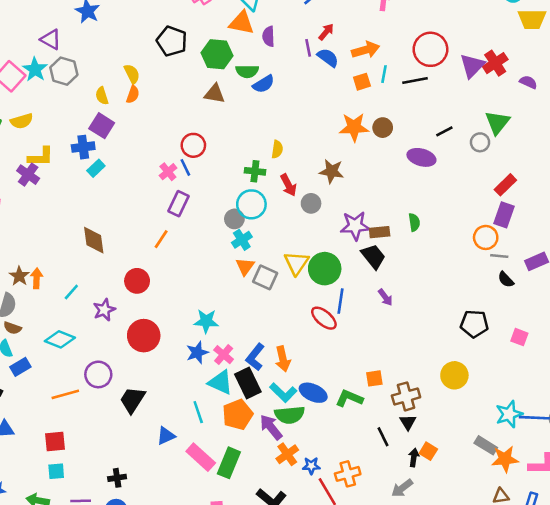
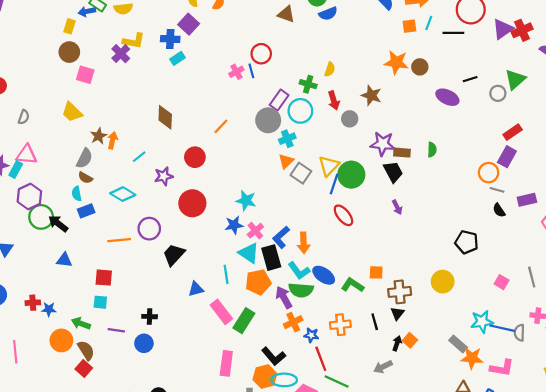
purple rectangle: (179, 204) -> (279, 100), moved
gray circle: (234, 219) -> (268, 120), moved, size x1.5
blue line: (341, 301) -> (334, 184), moved
pink square: (519, 337) -> (502, 282), moved
orange cross: (348, 474) -> (340, 325), moved

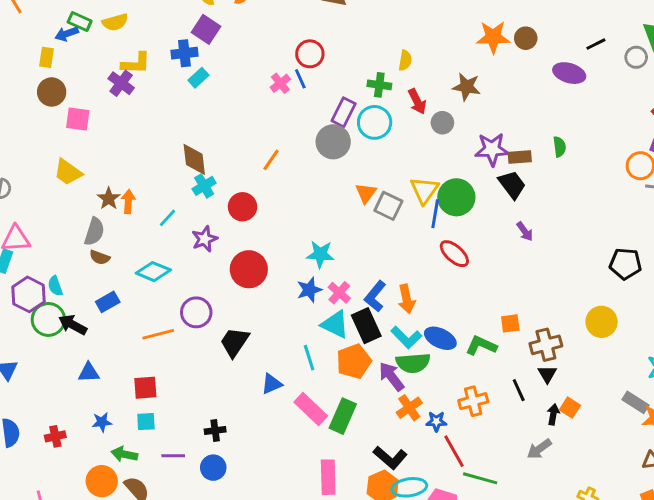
cyan cross: (287, 139) -> (204, 186), moved
cyan semicircle: (77, 194) -> (55, 286), moved
blue star: (49, 309) -> (102, 422), moved

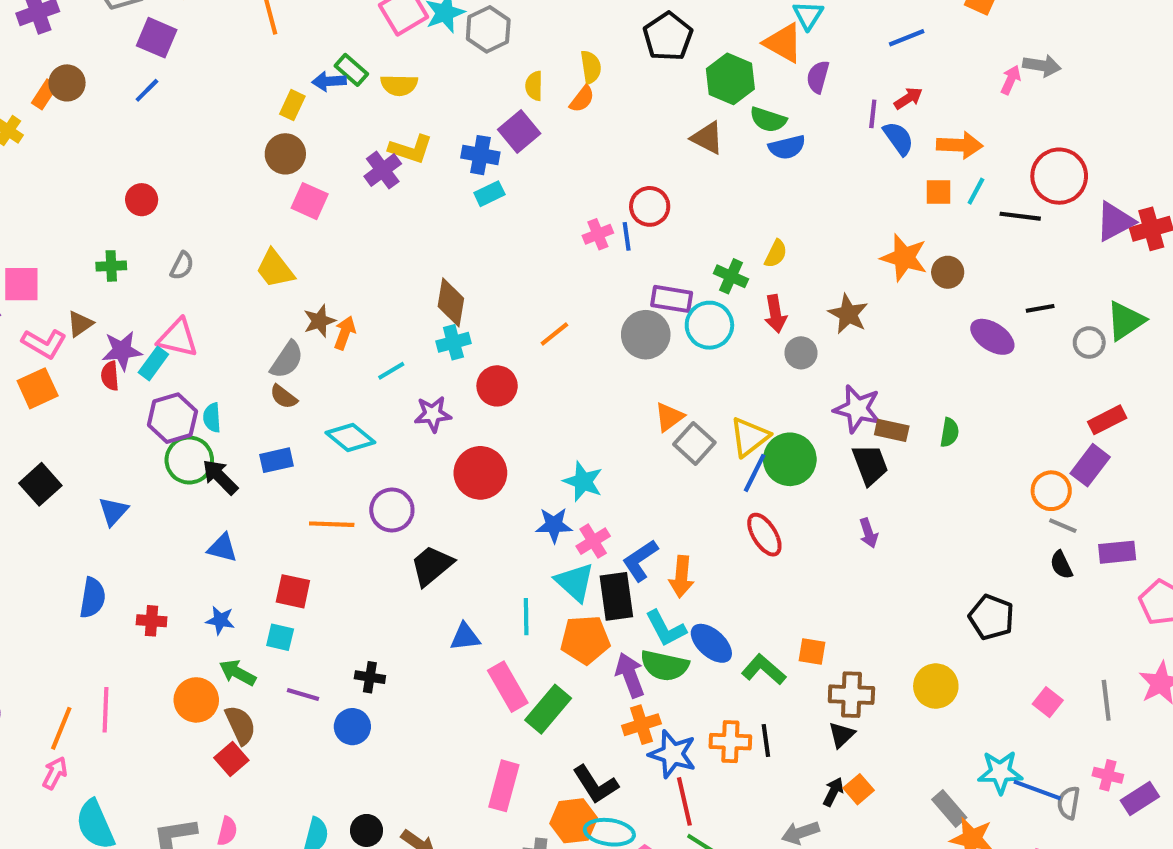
purple rectangle: (344, 112) -> (672, 299), turned 56
black line: (519, 390) -> (766, 740), moved
blue star: (436, 421) -> (673, 754), size x1.6

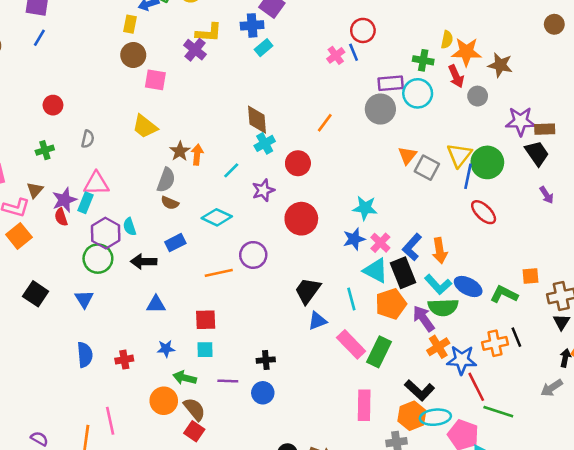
orange star: (904, 258) -> (466, 52), moved
green circle: (189, 460) -> (98, 259), moved
black arrow: (220, 477) -> (144, 261), turned -30
black trapezoid: (432, 566) -> (308, 291), moved

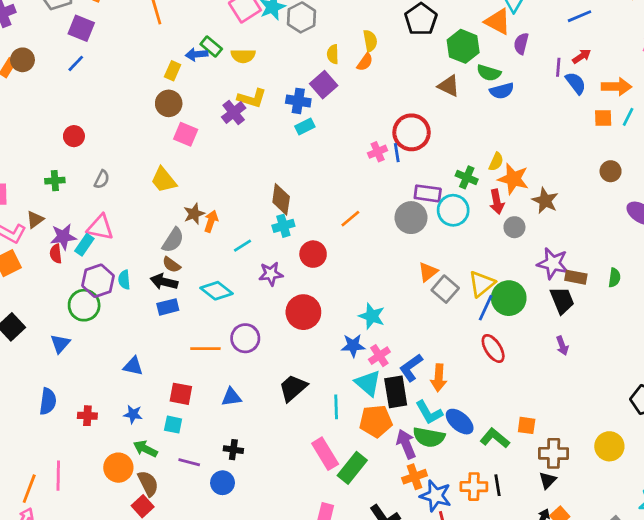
red circle: (363, 30) -> (412, 132), size x1.4
black arrow: (144, 261) -> (164, 282), moved
blue triangle: (317, 321) -> (231, 397), moved

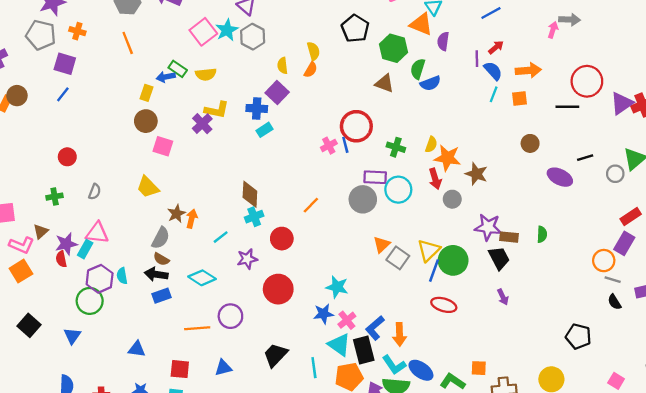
green semicircle: (489, 73) -> (418, 69), turned 96
cyan line: (628, 117) -> (494, 94), moved
green cross: (467, 177) -> (396, 147), moved
red ellipse: (493, 348) -> (444, 305), turned -35

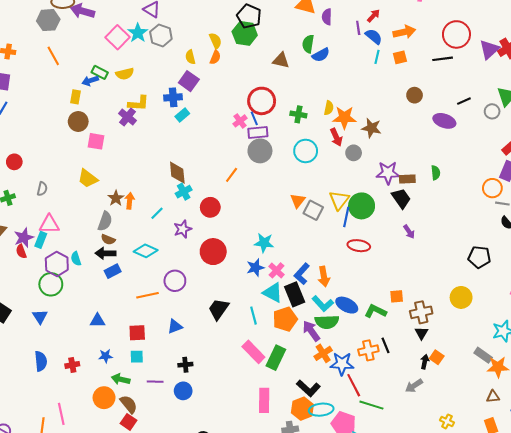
green hexagon: (394, 48) -> (245, 33), moved
purple rectangle: (375, 177) -> (258, 132), moved
gray circle: (363, 199) -> (260, 151), moved

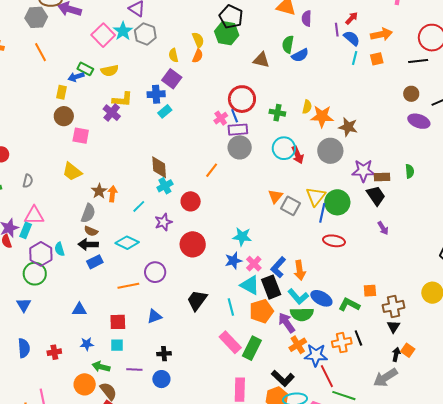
brown circle: (415, 95) -> (411, 94), moved
red arrow: (336, 137) -> (298, 155), moved
gray circle: (354, 153) -> (330, 151), size x1.6
gray arrow: (414, 386) -> (385, 378), size x1.4

